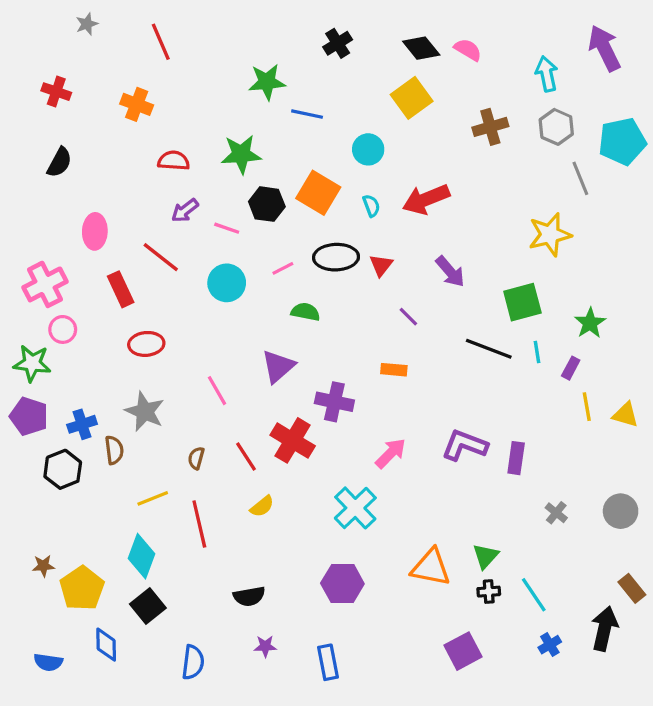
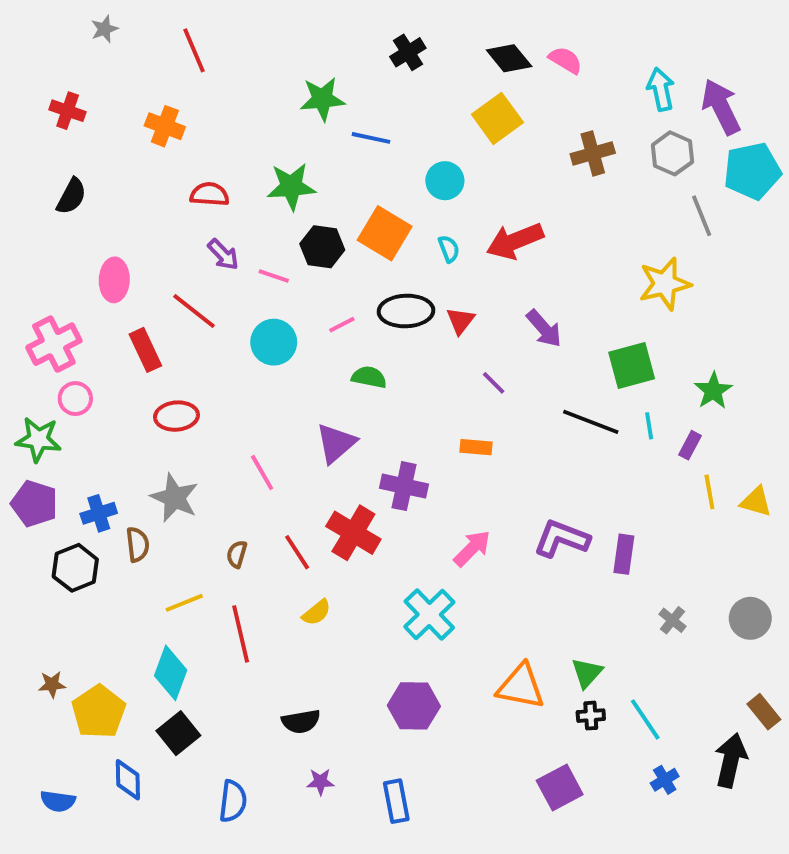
purple arrow: (604, 48) -> (721, 107), moved
purple arrow: (185, 211) -> (223, 255), turned -96

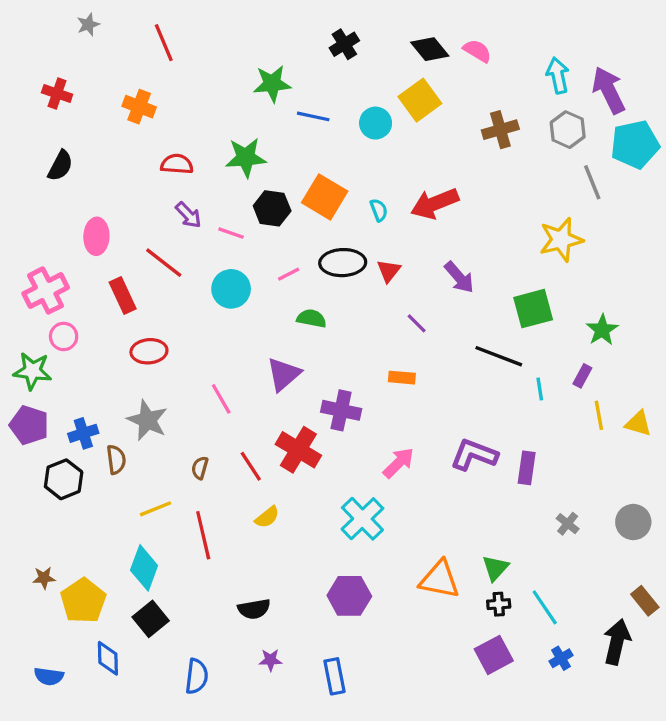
cyan circle: (445, 181) -> (376, 123), moved
cyan line: (649, 426) -> (540, 389), moved
purple square: (560, 788) -> (494, 655), moved

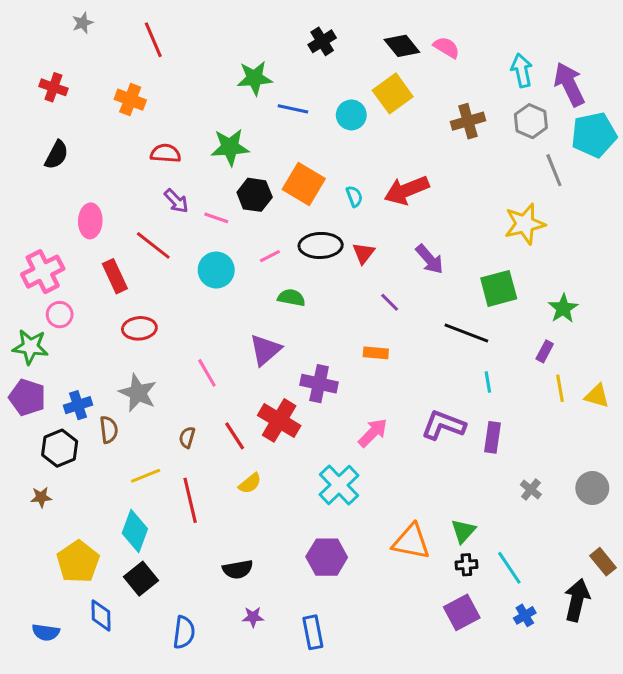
cyan line: (540, 389) -> (488, 382), moved
brown star: (44, 578) -> (41, 497), moved

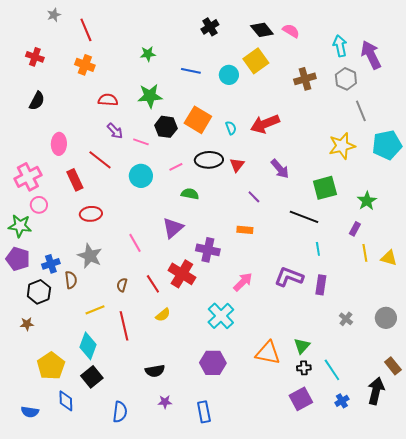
red line: (153, 40) -> (86, 30), moved
green star: (255, 78) -> (148, 54), moved, size x0.7
cyan pentagon: (594, 135) -> (387, 145), moved

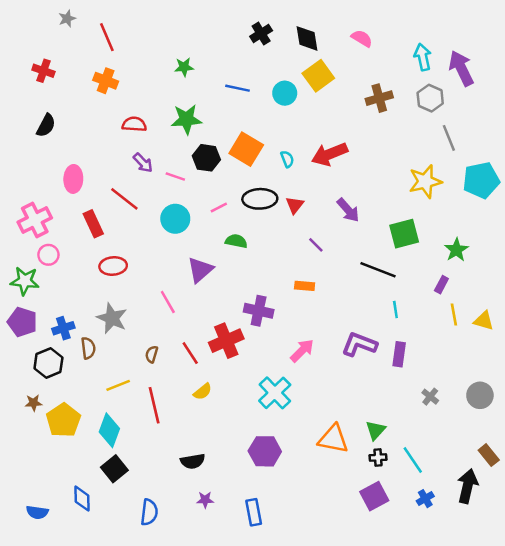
black diamond: (262, 30) -> (307, 38), moved, turned 30
purple triangle: (173, 228) -> (200, 270), moved
red cross: (182, 274) -> (226, 341), turned 36
yellow pentagon: (51, 366) -> (63, 420), moved

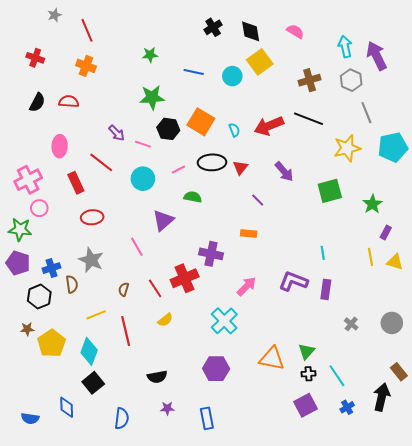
red semicircle: (134, 124) -> (69, 101), moved
black line: (378, 270) -> (309, 119), moved
purple rectangle: (441, 285) -> (386, 233), moved

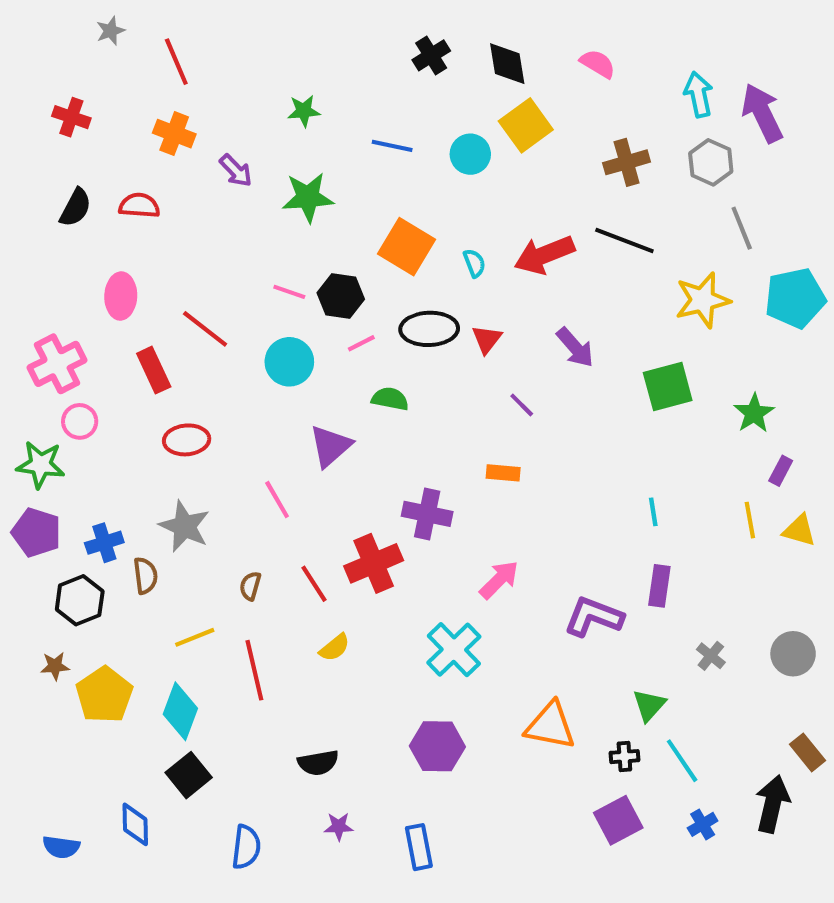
black hexagon: (168, 129) -> (341, 296), moved
purple arrow: (117, 133) -> (236, 171), moved
purple L-shape: (293, 281) -> (594, 617), moved
green triangle: (306, 351) -> (649, 705), moved

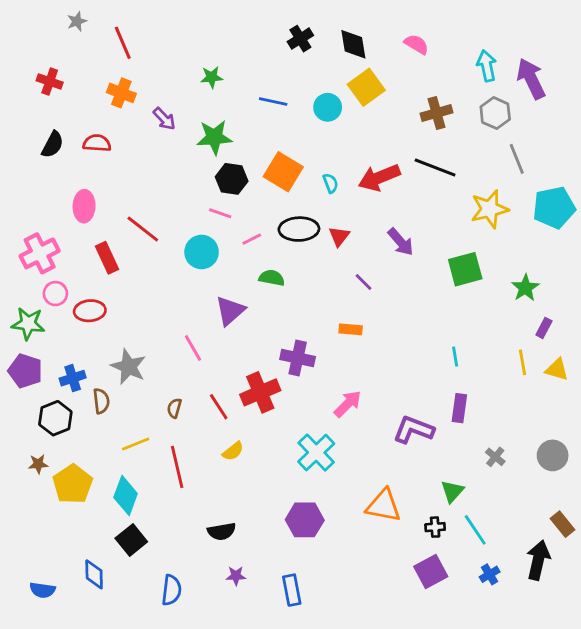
pink line: (289, 292) -> (220, 213), moved
black hexagon: (341, 296) -> (232, 179), moved
red ellipse: (187, 440) -> (90, 311), moved

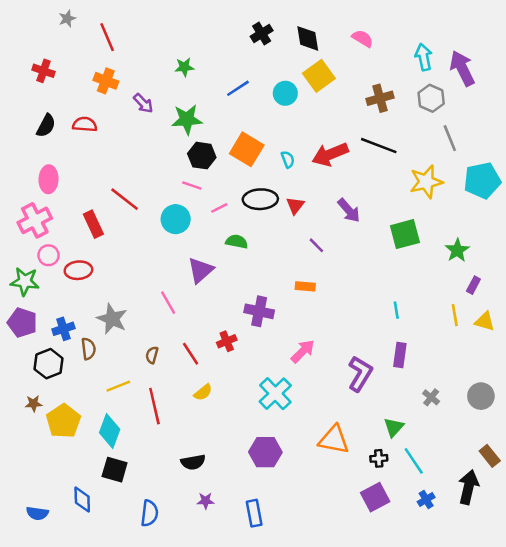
blue line: (273, 102) -> (238, 88), turned -45
pink ellipse: (84, 206) -> (49, 179), moved
red cross: (260, 392) -> (227, 341), size x0.6
purple L-shape: (414, 430) -> (360, 374), turned 100
black square: (131, 540) -> (115, 470), turned -35

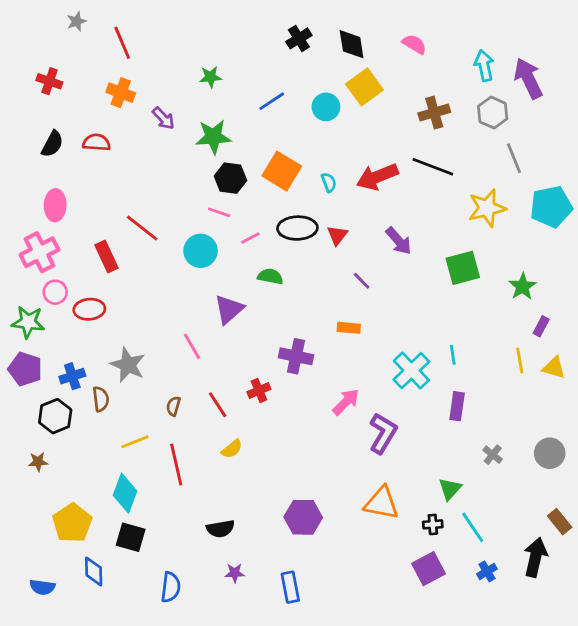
purple L-shape: (360, 374) -> (383, 433), moved
cyan cross: (275, 394) -> (411, 371), moved
yellow pentagon: (63, 421) -> (72, 523), moved

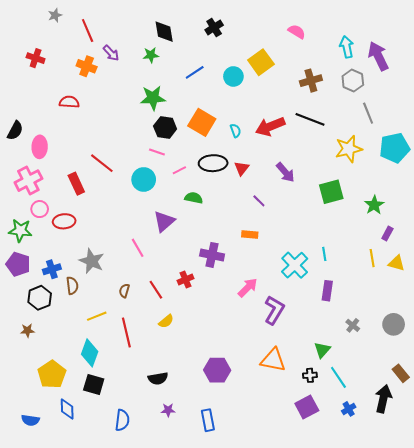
black diamond: (352, 44) -> (164, 32), moved
purple arrow: (163, 118) -> (111, 53), moved
black semicircle: (52, 144) -> (15, 131), moved

